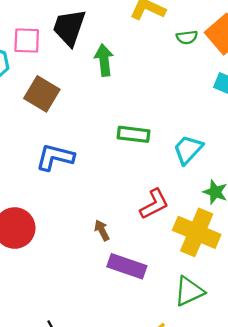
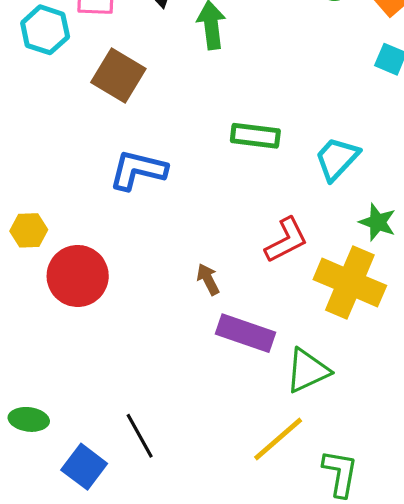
green triangle: (189, 291) -> (307, 371), moved

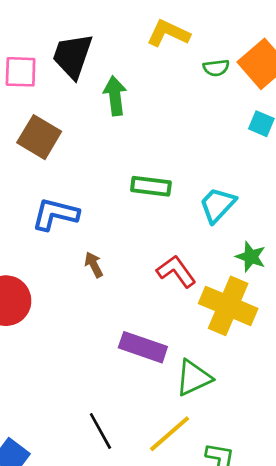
red L-shape: (286, 240) -> (176, 271), turned -99
brown arrow: (208, 279) -> (94, 265), moved
black line: (140, 436) -> (100, 431), moved

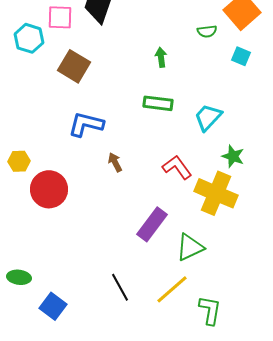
green semicircle: (216, 68) -> (207, 31), moved
green arrow: (115, 96) -> (161, 57), moved, size x0.7
purple rectangle: (143, 347) -> (152, 224), turned -72

